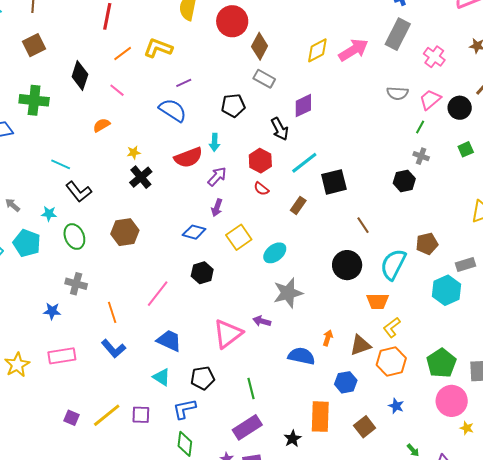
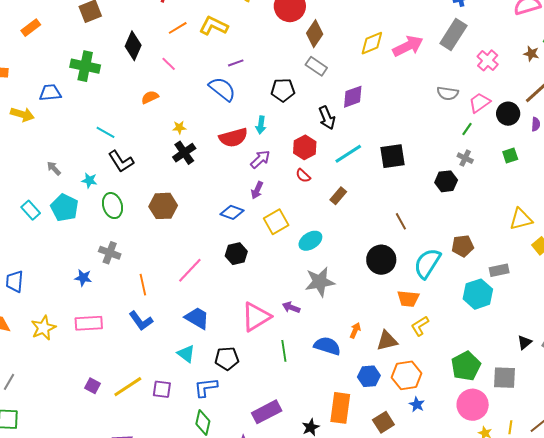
black square: (334, 182) -> (393, 156), moved
orange hexagon: (391, 361) -> (407, 375), moved
green line: (251, 389) -> (284, 351), moved

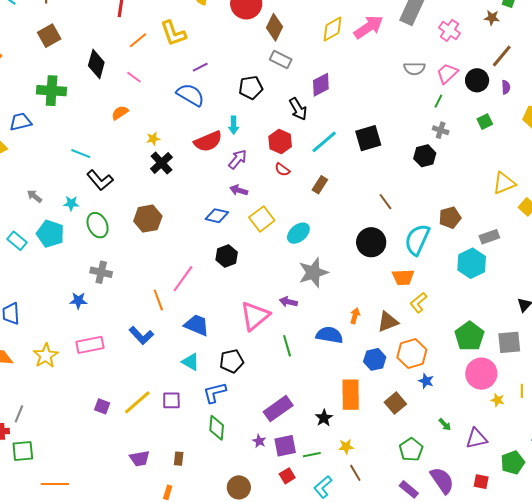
yellow L-shape: (214, 26) -> (173, 33), turned -128
purple arrow: (257, 190) -> (239, 190), turned 90
orange line: (143, 285) -> (158, 300), moved

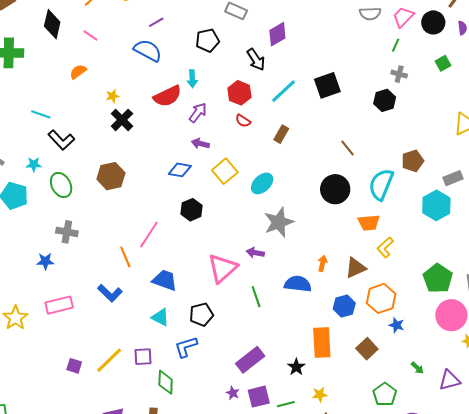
green diamond: (217, 428) -> (166, 382), moved

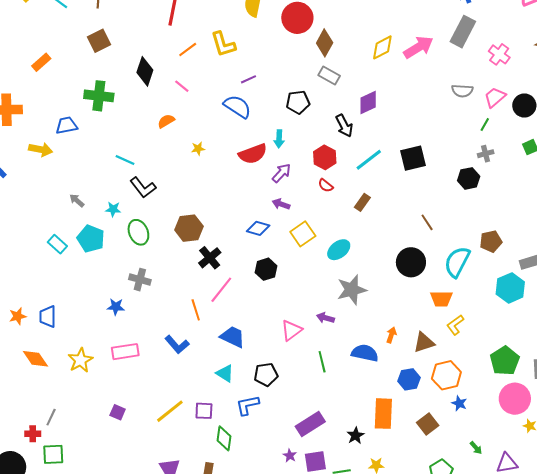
gray cross: (399, 74) -> (486, 154), turned -35
black cross: (122, 120) -> (210, 258), moved
pink triangle: (223, 268) -> (291, 330), size x0.7
purple square: (74, 366) -> (118, 412), moved

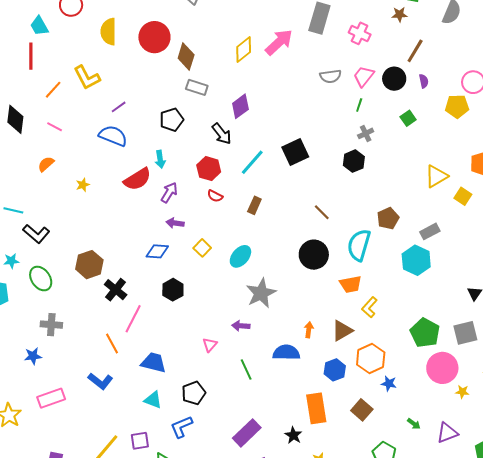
yellow square: (303, 234) -> (202, 248), size x0.7
pink triangle: (291, 330) -> (210, 345), size x0.7

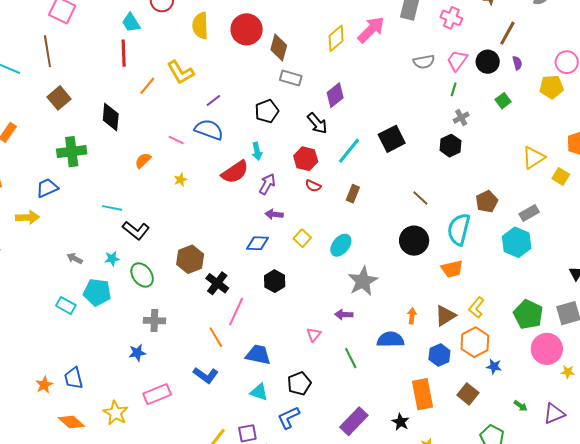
pink line: (55, 127) -> (176, 140), moved
yellow L-shape: (370, 307) -> (476, 308), moved

